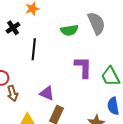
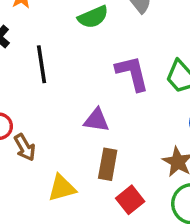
purple triangle: (47, 93) -> (96, 120), moved

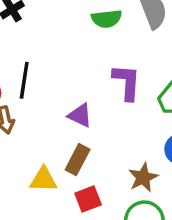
black line: (42, 64) -> (24, 80), moved
yellow triangle: (62, 188) -> (43, 179), moved

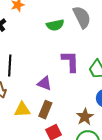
yellow triangle: (43, 179) -> (22, 110), moved

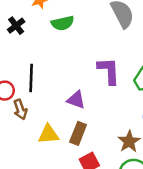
green semicircle: (55, 25) -> (63, 23), moved

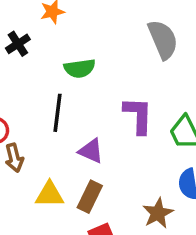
green semicircle: (63, 23) -> (80, 68), moved
black line: (31, 78) -> (58, 113), moved

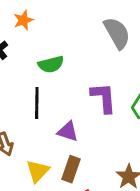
yellow triangle: (50, 194) -> (38, 171), turned -40

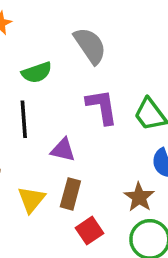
gray semicircle: (117, 33) -> (90, 46), moved

